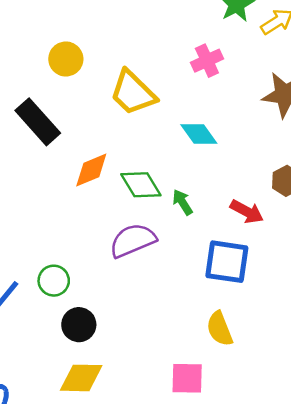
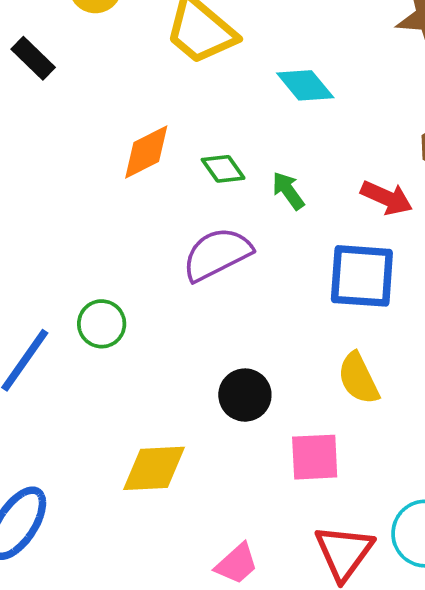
black rectangle: (38, 122) -> (33, 58), moved, size x0.6
green diamond: (141, 185) -> (223, 169), size x0.7
black circle: (79, 325) -> (245, 395), moved

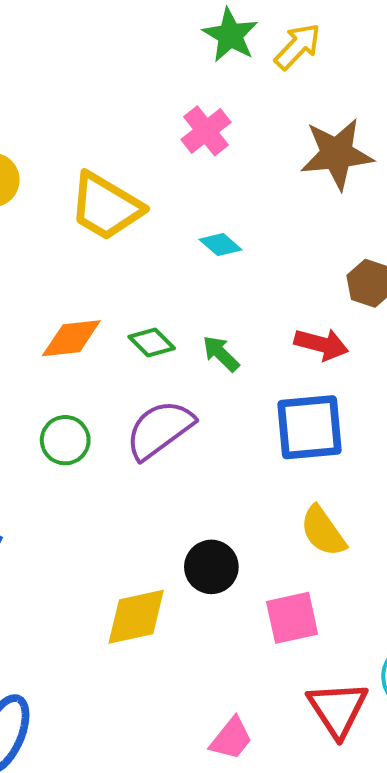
cyan diamond: (305, 85) -> (220, 245), size x0.7
orange diamond: (146, 152) -> (71, 338), turned 30
green circle: (102, 324) -> (65, 440), moved
yellow diamond: (154, 468) -> (136, 617), moved

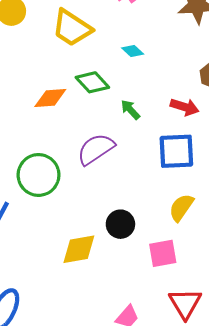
green diamond: (152, 343) -> (92, 82), moved, size x1.4
green circle: (65, 440) -> (39, 175), moved, size x1.6
yellow semicircle: (323, 531) -> (181, 207), turned 68

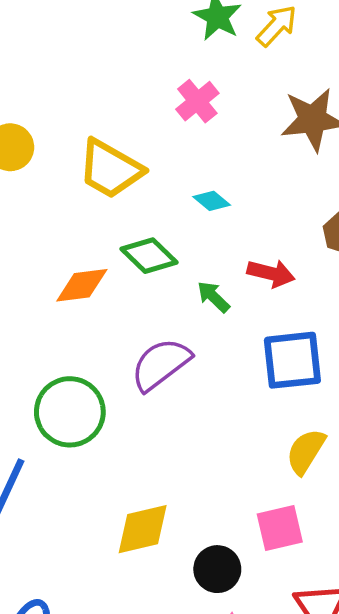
red arrow: (185, 107) -> (271, 273), moved
black circle: (120, 224) -> (217, 569), moved

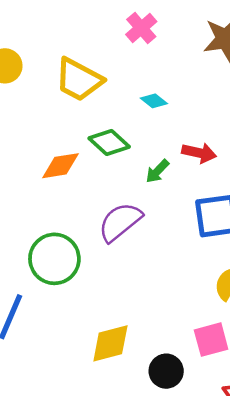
green arrow: (213, 297) -> (157, 171), turned -88

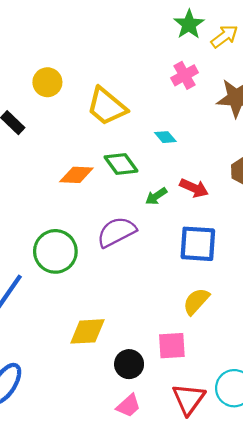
pink cross: (141, 28) -> (185, 75), moved

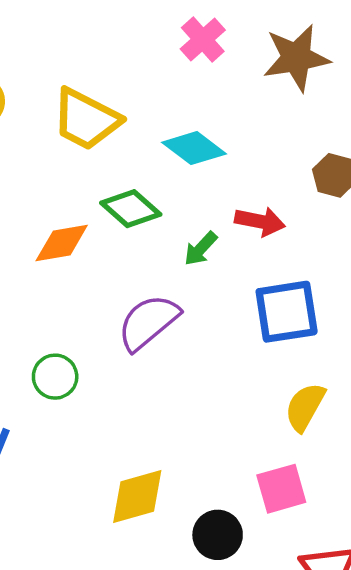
cyan diamond: (165, 137) -> (194, 148), size x1.6
green circle: (55, 251) -> (55, 377), size x0.6

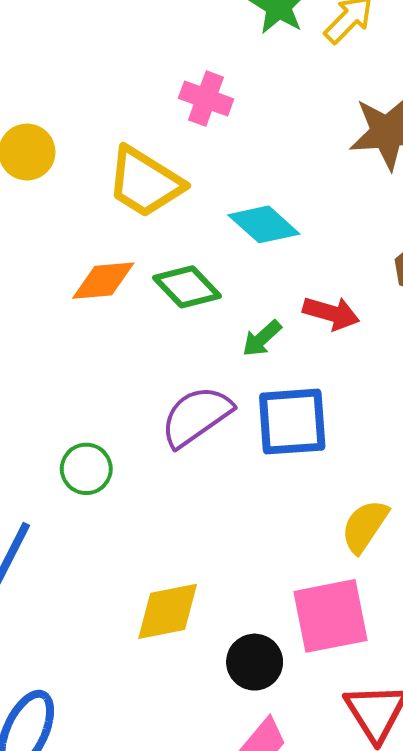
pink cross: (203, 40) -> (206, 99), moved, turned -33
orange diamond: (62, 243) -> (103, 281), moved
blue square: (287, 312) -> (292, 422), moved
pink square: (281, 489) -> (331, 616), size x1.4

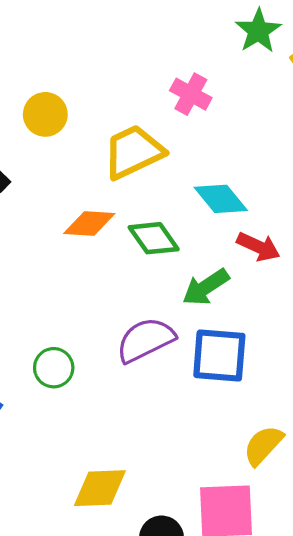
yellow trapezoid: (145, 182) -> (133, 152), turned 114
red arrow: (331, 313) -> (258, 247), moved
green arrow: (262, 338) -> (206, 287), size x1.4

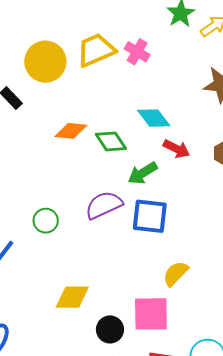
yellow circle: (45, 114) -> (45, 62), size x1.5
yellow trapezoid: (133, 152) -> (96, 50), moved

